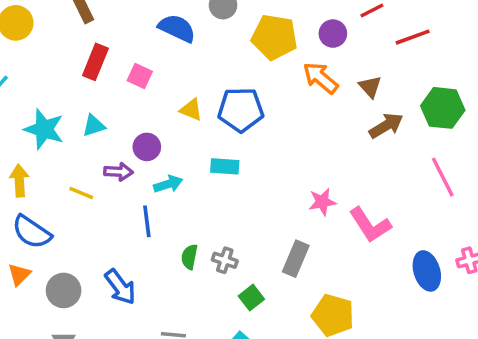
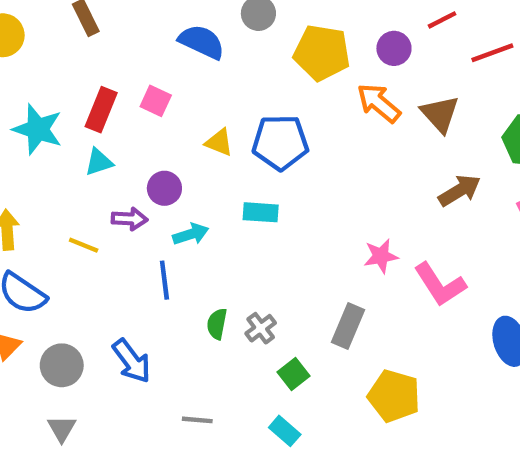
red rectangle: (95, 62) -> (101, 110), moved
brown triangle: (370, 87) -> (440, 114), size x1.4
brown arrow: (386, 126) -> (460, 190), moved
cyan star: (44, 129) -> (38, 129), moved
gray cross: (225, 260) -> (261, 328), turned 35

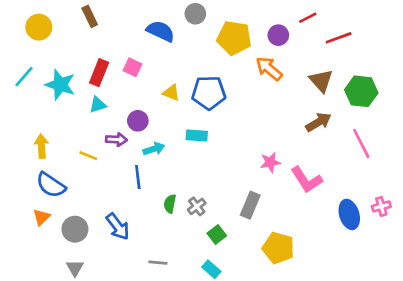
brown triangle: (440, 114) -> (321, 81), moved

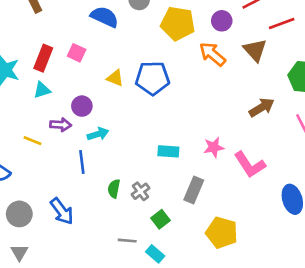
brown triangle: (321, 81) -> (255, 50), moved
cyan rectangle: (197, 136) -> (168, 151), moved
gray line: (158, 263) -> (127, 241), moved

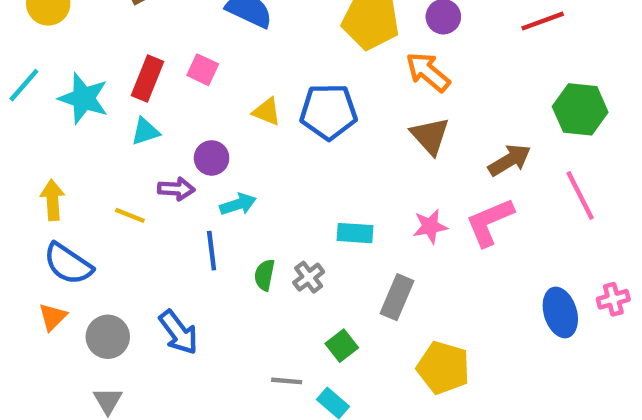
brown triangle: (255, 50) -> (430, 136), moved
pink L-shape: (250, 165) -> (490, 222), moved, turned 100
green semicircle: (114, 189) -> (265, 275), moved
gray cross: (140, 191) -> (309, 277), moved

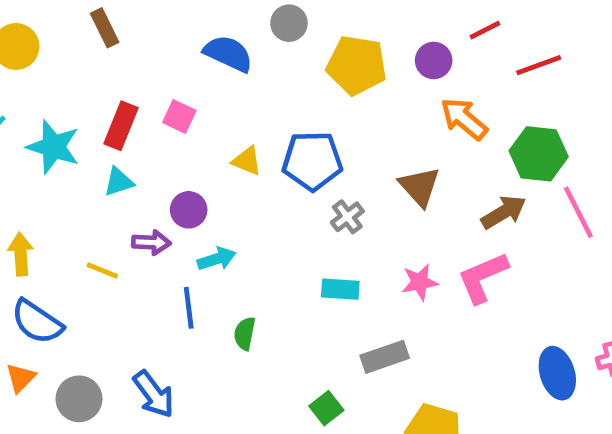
orange arrow: (428, 72) -> (464, 119), moved
green hexagon: (580, 109) -> (539, 154), moved
pink line: (580, 195) -> (578, 212), moved
gray cross: (309, 277) -> (347, 217), moved
gray rectangle: (397, 297) -> (385, 357), turned 48

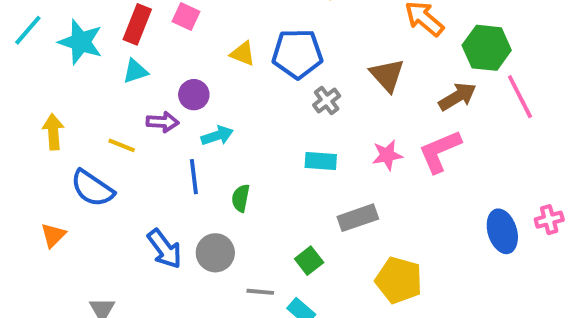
blue semicircle: (37, 322) -> (92, 188), moved
gray circle: (79, 399) -> (215, 253), moved

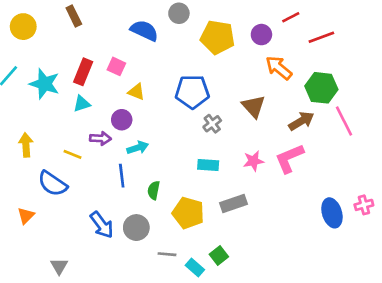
yellow triangle: (243, 54) -> (136, 92), moved
green square: (309, 261) -> (219, 255), moved
yellow pentagon: (399, 280) -> (188, 213), moved

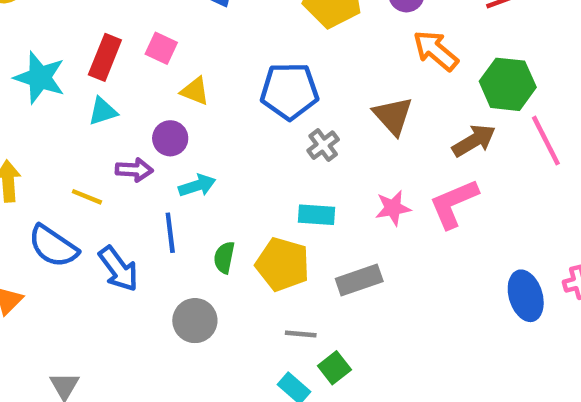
yellow pentagon: (188, 213) -> (283, 264), moved
blue arrow: (102, 225) -> (118, 269), moved
gray line: (167, 254) -> (301, 334), moved

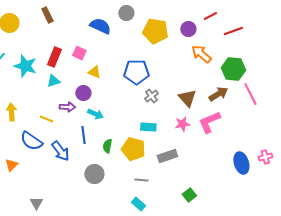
brown triangle: (393, 116) -> (187, 98), moved
cyan arrow: (197, 186) -> (95, 114), turned 42
green square: (334, 368) -> (189, 195), moved

